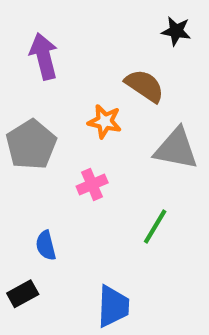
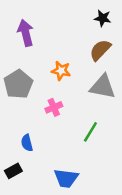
brown semicircle: (145, 86) -> (100, 50), moved, turned -80
blue trapezoid: (113, 306) -> (66, 178), turned 95

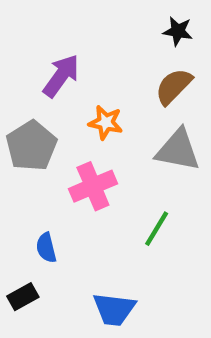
purple arrow: (26, 33) -> (61, 76), moved, turned 50
pink cross: (54, 107) -> (93, 186), size x1.5

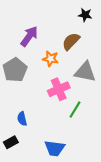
brown semicircle: (174, 86) -> (71, 41), moved
pink cross: (93, 186) -> (59, 89), moved

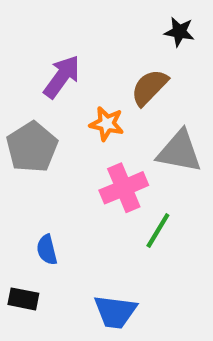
black rectangle: (11, 142) -> (23, 299), turned 40

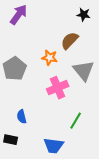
purple arrow: (62, 77) -> (19, 15), moved
gray triangle: (179, 151) -> (84, 71), turned 40
green line: (158, 231) -> (76, 121), moved

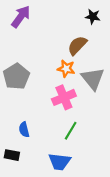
orange star: (50, 58) -> (66, 69), moved
green line: (76, 121) -> (71, 131), moved

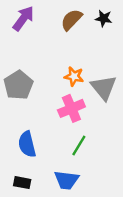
brown semicircle: (77, 45) -> (71, 20), moved
blue semicircle: (24, 130) -> (27, 144), size x1.5
black rectangle: (12, 155) -> (22, 183), moved

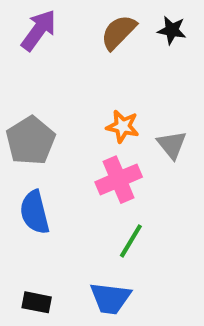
gray triangle: (104, 88) -> (172, 145), size x0.7
blue semicircle: (27, 144) -> (35, 212), moved

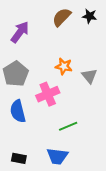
purple arrow: (39, 30) -> (20, 32), moved
pink cross: (119, 180) -> (48, 94), moved
green line: (131, 241) -> (68, 126), turned 36

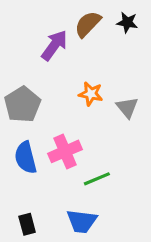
purple arrow: (20, 32) -> (54, 45), moved
pink cross: (48, 94) -> (65, 151), moved
black rectangle: (19, 158) -> (27, 224), turned 64

